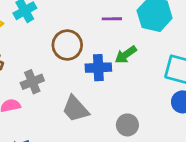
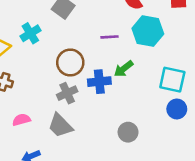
gray cross: (32, 82) -> (67, 93), moved
gray trapezoid: (75, 109) -> (60, 126), moved

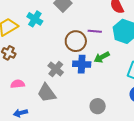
cyan cross: (30, 33) -> (35, 19), turned -35
brown circle: (70, 63) -> (76, 41), moved
gray cross: (67, 93) -> (56, 69), turned -35

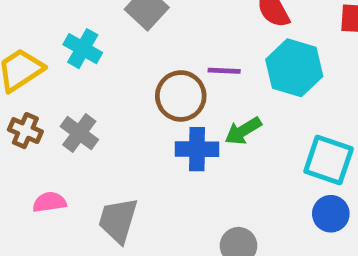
gray cross: (56, 69) -> (79, 133), moved
gray trapezoid: (47, 93) -> (118, 220), turned 55

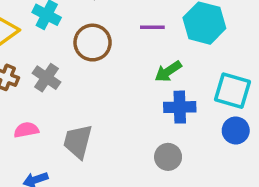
brown circle: (181, 96) -> (93, 43), moved
blue cross: (197, 149) -> (180, 107), moved

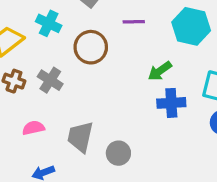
purple line: (152, 27) -> (134, 22), moved
gray circle: (168, 157) -> (118, 153), moved

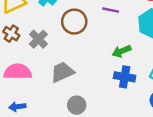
pink semicircle: (33, 128) -> (18, 72), size x1.6
gray trapezoid: (80, 137) -> (62, 72), moved, turned 40

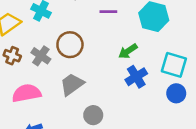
brown circle: (74, 22) -> (70, 45), moved
blue cross: (125, 77) -> (136, 77), turned -30

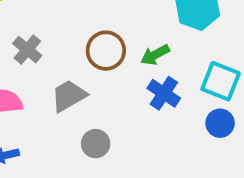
brown circle: (70, 45) -> (106, 51), moved
blue cross: (136, 77) -> (164, 93), turned -30

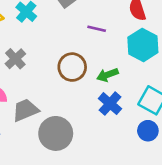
gray trapezoid: (69, 96) -> (25, 110), moved
gray circle: (96, 144) -> (56, 133), size x1.6

